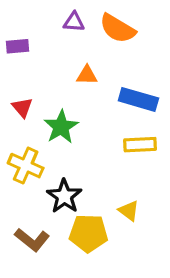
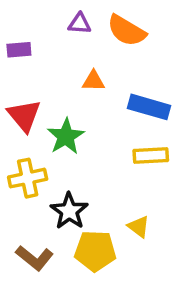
red triangle: (22, 107) -> (24, 116), size x1.5
yellow cross: (26, 166) -> (28, 178), turned -36

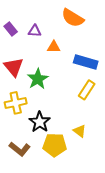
purple triangle: (80, 24) -> (35, 31), moved
purple rectangle: (19, 50) -> (11, 29), turned 56
yellow rectangle: (151, 156) -> (87, 90), turned -54

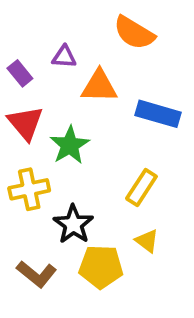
purple rectangle: (11, 29) -> (20, 73), moved
orange triangle: (54, 47) -> (99, 86), size x1.5
yellow rectangle: (87, 90) -> (141, 187), moved

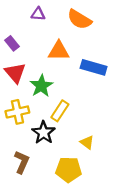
purple triangle: (64, 57) -> (38, 14), moved
yellow rectangle: (141, 187) -> (60, 111), moved
yellow pentagon: (101, 267) -> (69, 170), moved
brown L-shape: (37, 274) -> (22, 162), turned -105

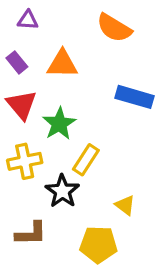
purple triangle: (38, 14) -> (28, 20), moved
orange triangle: (59, 51) -> (62, 64), moved
brown L-shape: (22, 162) -> (31, 234), turned 65

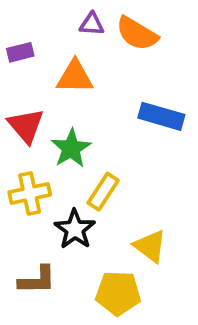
purple triangle: (28, 20) -> (92, 24), moved
purple rectangle: (17, 62) -> (20, 52), moved, turned -65
yellow triangle: (125, 205) -> (150, 246), size x1.4

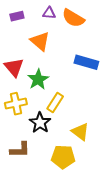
purple rectangle: (20, 52) -> (17, 16), moved
orange triangle: (75, 77) -> (40, 41), turned 40

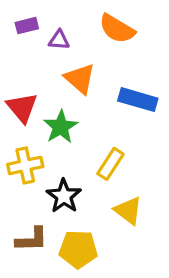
purple triangle: (49, 13) -> (59, 40), moved
orange triangle: (40, 41) -> (80, 79), moved
yellow rectangle: (55, 103) -> (110, 164), moved
yellow pentagon: (63, 157) -> (78, 249), moved

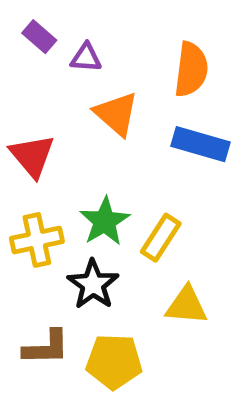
purple rectangle: (27, 26) -> (39, 37), turned 55
orange semicircle: (117, 29) -> (191, 69), moved, turned -114
green star: (61, 127) -> (105, 221), moved
yellow triangle: (128, 211) -> (186, 305), turned -32

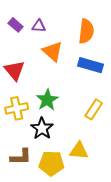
purple rectangle: (39, 37) -> (16, 25), moved
yellow rectangle: (161, 238) -> (94, 109), moved
yellow triangle: (186, 305) -> (79, 151), moved

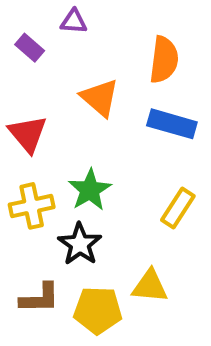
purple triangle: (39, 26) -> (74, 22), moved

